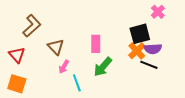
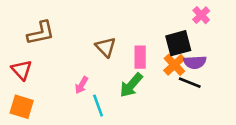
brown L-shape: (32, 26) -> (41, 33), turned 30
pink rectangle: (96, 44) -> (140, 57), moved
brown triangle: (56, 47) -> (106, 47), moved

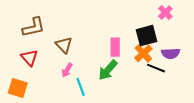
brown triangle: (106, 47) -> (64, 45), moved
purple semicircle: (195, 62) -> (171, 53), moved
red triangle: (22, 70) -> (29, 58), moved

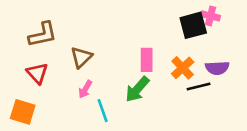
pink cross: (165, 13) -> (211, 16), turned -32
black square: (147, 36) -> (193, 25), moved
brown triangle: (64, 45) -> (81, 57), turned 30
black line: (156, 68) -> (199, 87), turned -36

